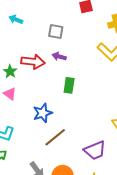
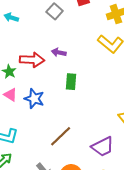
gray square: (56, 32) -> (55, 11), moved, turned 35
blue star: (43, 113) -> (34, 99), moved, turned -30

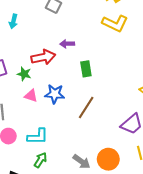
cyan arrow: (11, 17) -> (13, 21), turned -80
brown line: (61, 136) -> (86, 107), moved

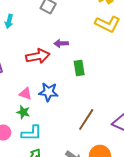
green star: (24, 74) -> (23, 112), moved
brown line: (86, 107) -> (86, 119), moved

